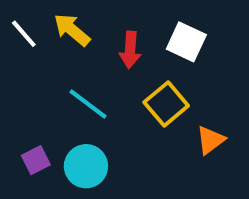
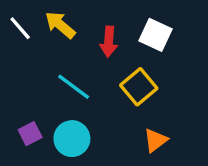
orange triangle: (210, 140) -> (156, 140), moved

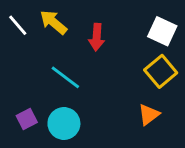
white square: (156, 35) -> (162, 31), moved
yellow square: (139, 87) -> (161, 71), moved
orange triangle: (156, 140) -> (149, 115), moved

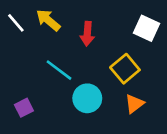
yellow square: (161, 71) -> (125, 69), moved
cyan circle: (64, 123) -> (87, 98), moved

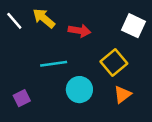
red arrow: (87, 34) -> (79, 31), turned -85
cyan line: (59, 70) -> (54, 64), turned -45

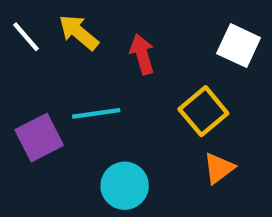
red arrow: (79, 31) -> (142, 54), turned -115
cyan circle: (79, 90) -> (125, 186), moved
purple square: (22, 98) -> (39, 138), moved, size x1.5

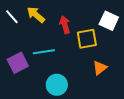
yellow square: (203, 111) -> (87, 39), moved, turned 30
orange triangle: (219, 168) -> (100, 68), moved

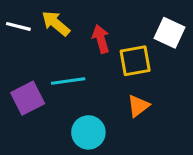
white line: (12, 17) -> (18, 26), turned -35
orange triangle: (100, 68) -> (138, 106), moved

